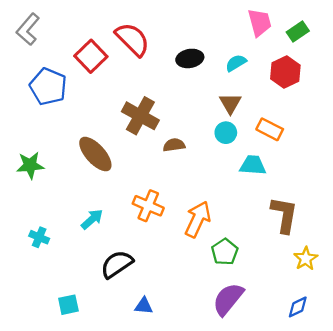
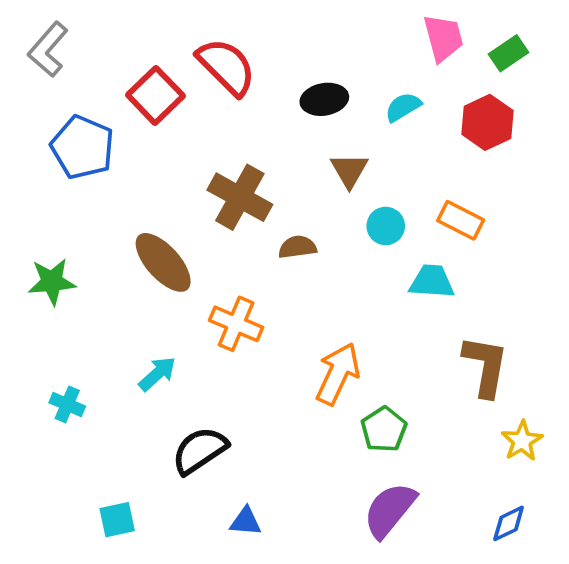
brown triangle: (230, 103) -> (349, 170), moved
orange cross: (148, 206) -> (236, 324), moved

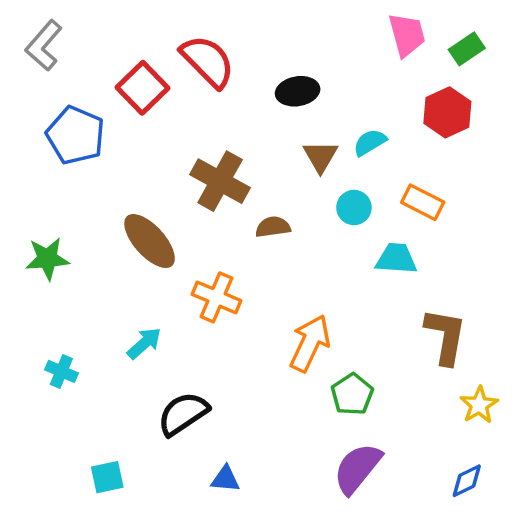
cyan semicircle: (403, 107) -> (370, 142), moved

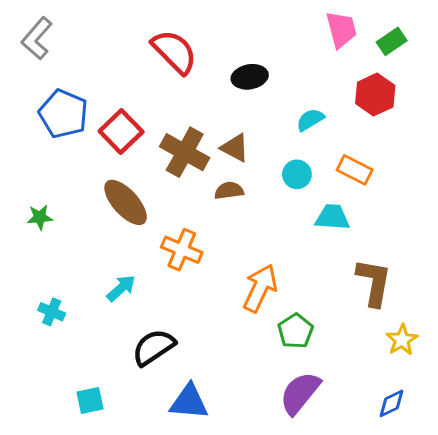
red square: (142, 88) -> (121, 131), moved
brown triangle: (320, 156) -> (235, 148), moved, turned -32
green star: (47, 259) -> (40, 217), size x0.7
blue triangle: (225, 479) -> (189, 402), size x1.6

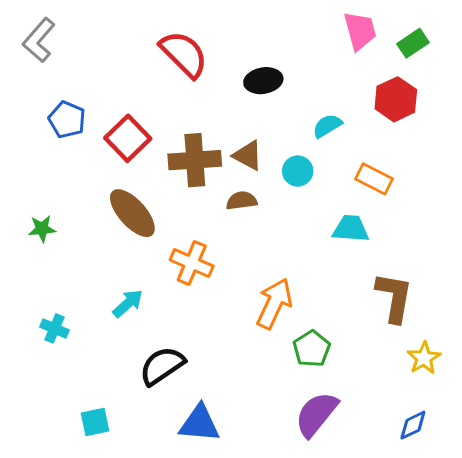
blue pentagon: (63, 114) -> (67, 120), size x0.7
brown cross: (185, 152) -> (195, 160), turned -33
cyan circle: (297, 174) -> (298, 171), moved

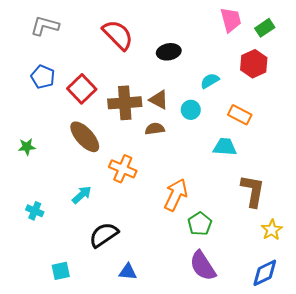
gray L-shape: (39, 40) -> (45, 26), moved, turned 64
purple semicircle: (316, 414) -> (203, 266), turned -72
blue triangle: (199, 424) -> (128, 272), size x0.7
blue diamond: (413, 425) -> (265, 273), size x1.4

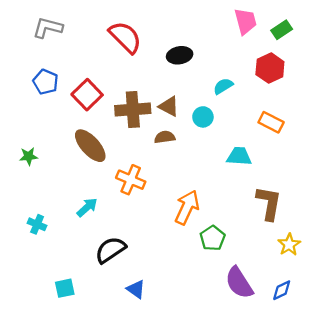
orange rectangle: (240, 115) -> (271, 122), moved
purple semicircle: (203, 266) -> (239, 283), moved
blue triangle: (128, 272) -> (136, 289), turned 30
blue diamond: (265, 273) -> (282, 290), size x0.7

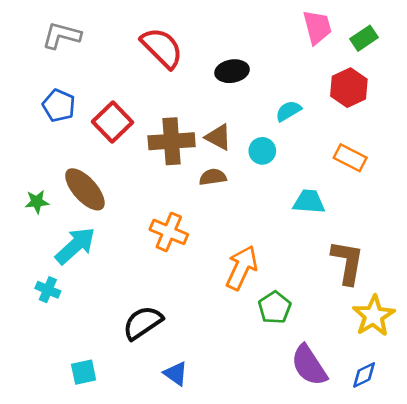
brown ellipse: (90, 146) -> (85, 189), moved
cyan arrow: (87, 207) -> (75, 246), moved, size x1.5
yellow star: (289, 245) -> (374, 316), size x1.4

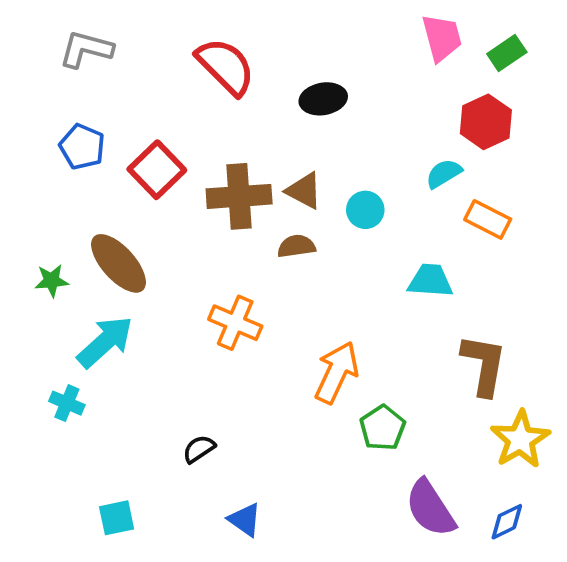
cyan semicircle: (288, 111) -> (444, 173), moved
black semicircle: (143, 323) -> (199, 449), size x0.6

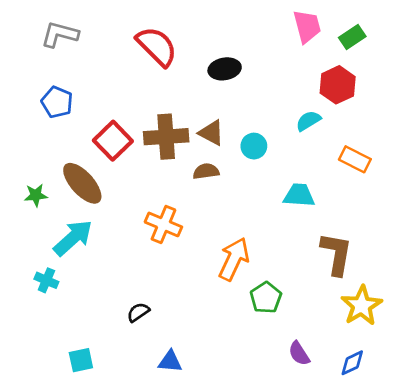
red square: (157, 170) -> (113, 141), moved
orange rectangle: (488, 219) -> (355, 159), moved
purple semicircle: (430, 508) -> (299, 353), size x0.6
blue triangle: (245, 520) -> (170, 361), turned -30

